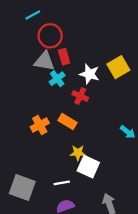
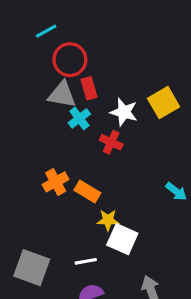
orange rectangle: (67, 121) -> (87, 191), moved

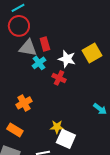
red circle: (70, 60) -> (19, 26), moved
orange rectangle: (87, 191) -> (15, 130), moved

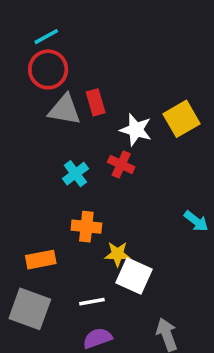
cyan cross: (39, 63) -> (75, 174), moved
orange cross: (24, 103) -> (86, 227), moved, turned 35
orange rectangle: (15, 130) -> (41, 260), turned -42

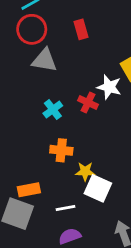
red rectangle: (96, 102) -> (81, 29), moved
white star: (136, 130) -> (109, 87), moved
orange rectangle: (41, 260) -> (29, 190), moved

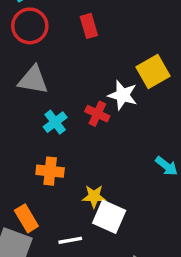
gray triangle: (44, 60) -> (33, 80), moved
orange cross: (61, 150) -> (50, 171), moved
orange rectangle: (29, 190) -> (26, 218), turned 70

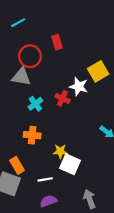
red circle: (30, 26) -> (30, 56), moved

